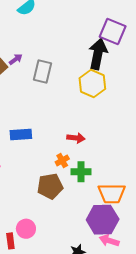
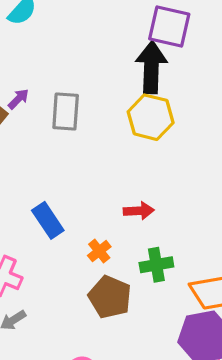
blue rectangle: (21, 134) -> (48, 220), turned 70
orange cross: (62, 160) -> (99, 251), moved
brown pentagon: (50, 186) -> (110, 297), turned -30

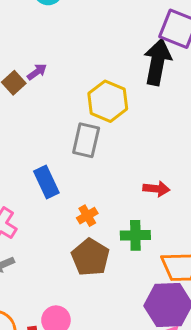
gray rectangle: (66, 112) -> (86, 140), moved
yellow hexagon: (151, 117) -> (108, 101), moved
red arrow: (139, 211) -> (156, 189), moved

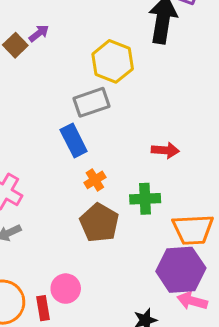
gray rectangle: (86, 140) -> (91, 102), turned 60
blue rectangle: (46, 182) -> (74, 140), moved

